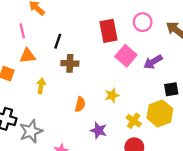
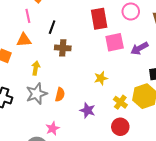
pink line: (22, 31) -> (28, 16), moved
pink square: (126, 56) -> (115, 42), turned 36
orange semicircle: (80, 104) -> (60, 95), moved
gray star: (31, 131) -> (37, 94), moved

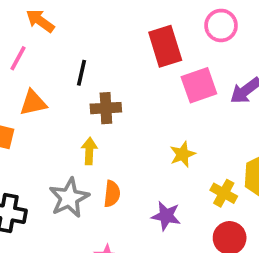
pink line: (28, 16) -> (18, 58), moved, turned 48
yellow arrow: (36, 68) -> (89, 151), moved

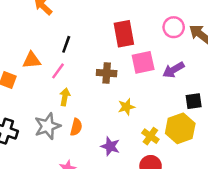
pink circle: (221, 25) -> (174, 27), moved
pink line: (18, 58) -> (58, 71), moved
brown cross: (106, 108) -> (107, 73), moved

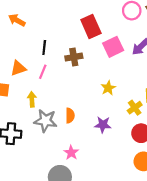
brown cross: (107, 73) -> (74, 57), moved
yellow arrow: (65, 97) -> (32, 99), moved
gray star: (47, 126) -> (45, 121), turned -30
yellow cross: (150, 136) -> (135, 108), turned 32

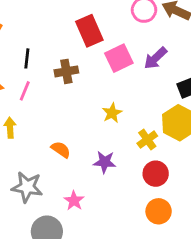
orange semicircle: (70, 116) -> (61, 150), turned -56
gray star: (45, 121) -> (27, 187), moved
pink star: (71, 153) -> (74, 201), moved

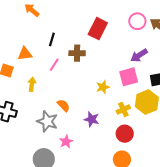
red rectangle: (89, 31) -> (98, 29), turned 40
pink square: (119, 58) -> (129, 77), moved
pink line: (25, 91) -> (54, 65), moved
gray star: (27, 187) -> (47, 121), moved

